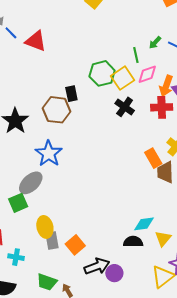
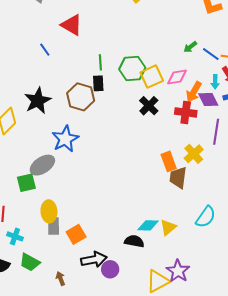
blue line: (11, 33) -> (45, 50), moved
green line: (136, 55) -> (100, 62), moved
yellow triangle: (163, 239) -> (168, 227), moved
green trapezoid: (47, 282) -> (30, 262), moved

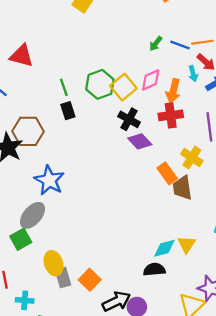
brown hexagon: (81, 97) -> (28, 131), moved
purple diamond: (208, 99) -> (140, 141), moved

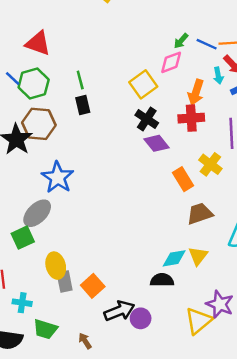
pink diamond: (151, 80) -> (171, 62), moved
green hexagon: (100, 84) -> (34, 83), moved
brown trapezoid: (182, 188) -> (200, 214), moved, turned 75

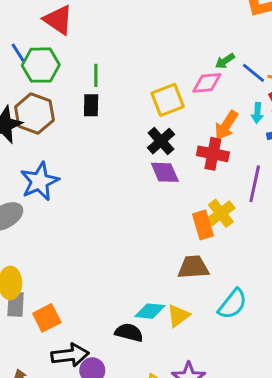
orange rectangle: (183, 179) -> (203, 225), moved

